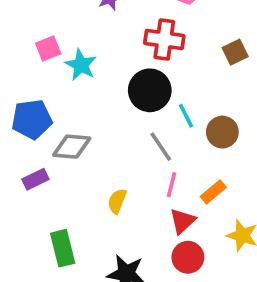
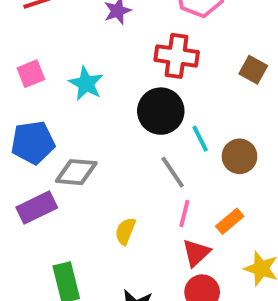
pink square: (48, 49) -> (31, 74), moved
brown square: (235, 52) -> (253, 70), turned -35
purple rectangle: (35, 179) -> (37, 208), size x1.4

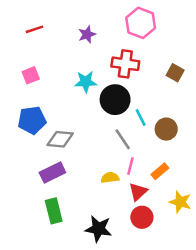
cyan star: (86, 84) -> (86, 82), moved, turned -30
purple rectangle: (37, 208) -> (52, 172), moved
yellow semicircle: (125, 231) -> (110, 178), moved, turned 60

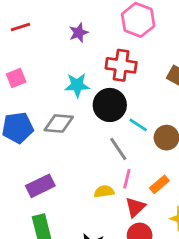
cyan line: (141, 118) -> (138, 125), turned -30
gray diamond: (60, 139) -> (59, 123), moved

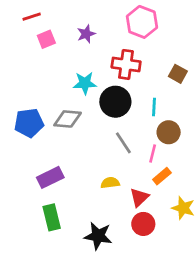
red line: (20, 27) -> (32, 17), moved
pink square: (16, 78) -> (46, 39), moved
cyan line: (138, 125) -> (154, 107), moved, turned 60
pink line: (127, 179) -> (153, 154), moved

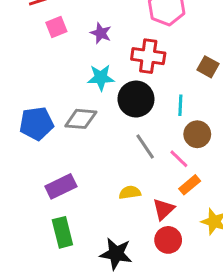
purple star: (86, 34) -> (101, 33), moved, turned -30
pink line: (153, 154) -> (179, 159), turned -60

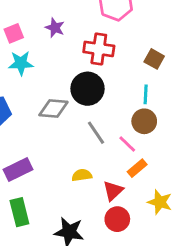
pink square: (56, 27) -> (14, 33), moved
cyan star: (101, 78) -> (21, 63), moved
cyan line: (180, 105) -> (146, 94), moved
gray diamond: (81, 119) -> (53, 109), moved

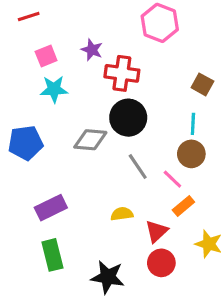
red cross: (99, 49) -> (122, 73), moved

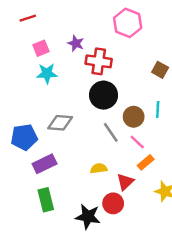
cyan line: (193, 124) -> (158, 110), moved
gray diamond: (90, 140) -> (60, 123), moved
blue pentagon: (26, 143) -> (24, 137), moved
brown circle: (191, 154) -> (134, 117), moved
red circle: (161, 263) -> (113, 203), moved

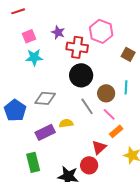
pink hexagon: (128, 23) -> (101, 31), moved
blue pentagon: (24, 137) -> (15, 110), turned -30
purple rectangle: (45, 164) -> (45, 132), moved
yellow semicircle: (99, 168) -> (66, 123), moved

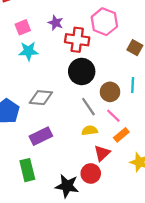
yellow semicircle: (66, 123) -> (90, 130), moved

